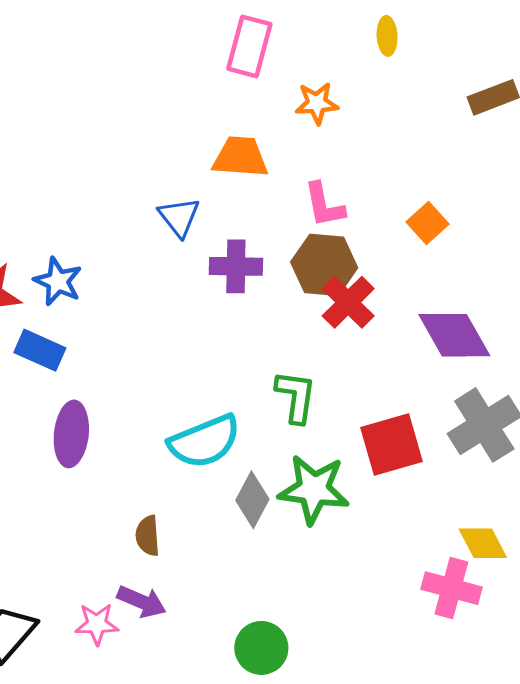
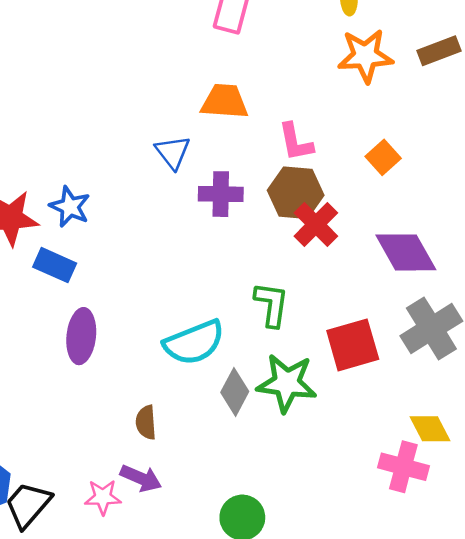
orange star: (317, 103) -> (365, 56), moved, size x1.5

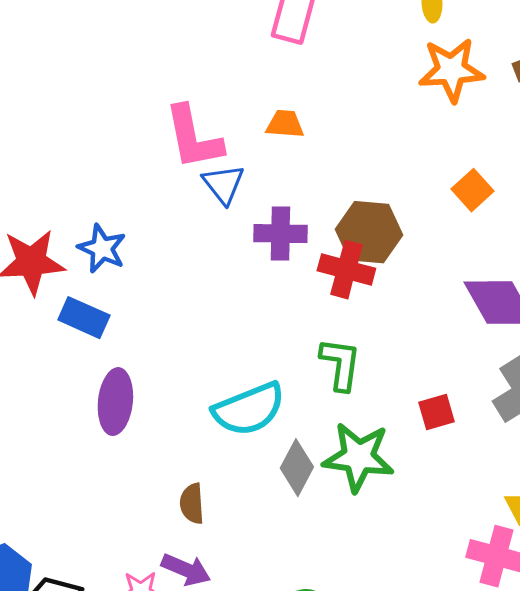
orange trapezoid: (225, 101) -> (285, 124), size x0.7
pink L-shape: (296, 142) -> (193, 138), moved, size x1.4
red cross: (316, 224) -> (346, 270), moved, turned -30
red square: (353, 345) -> (436, 412), size x0.6

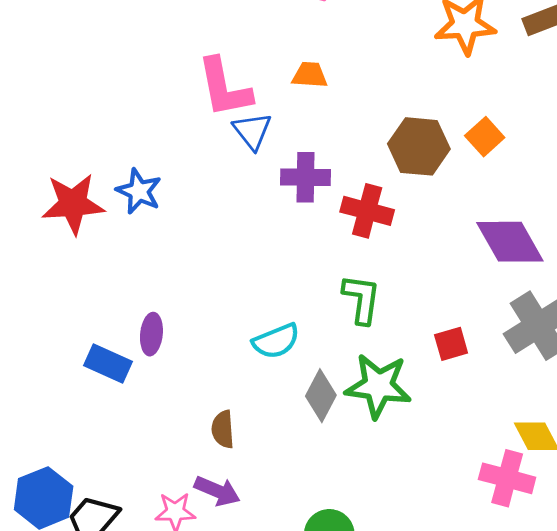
brown hexagon: (369, 232) -> (419, 146), moved
blue rectangle: (84, 318) -> (108, 363), moved
purple ellipse: (115, 402) -> (151, 334), size x0.7
cyan semicircle: (249, 409) -> (276, 341), size x0.7

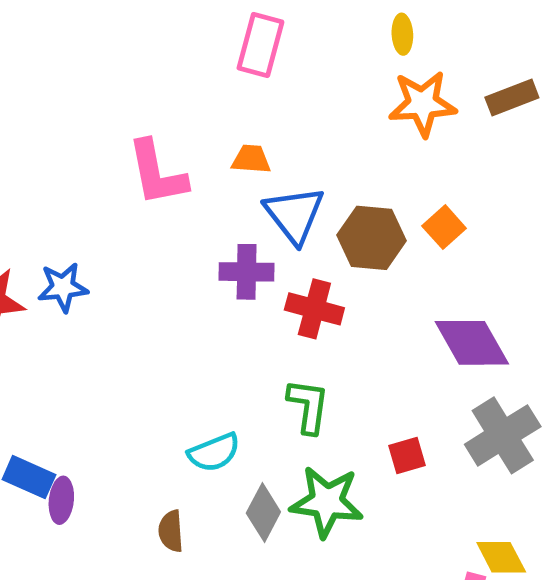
blue triangle: (252, 131) -> (294, 215), moved, size x1.4
blue star: (139, 191) -> (63, 287), turned -30
purple ellipse: (151, 334) -> (61, 500), moved
brown semicircle: (223, 429) -> (171, 531), moved

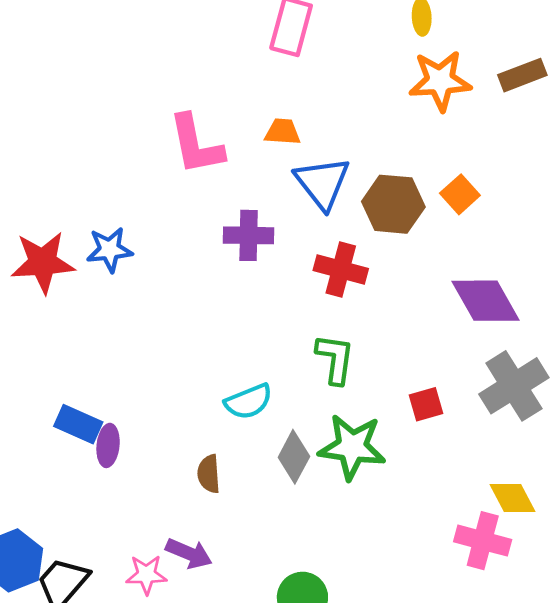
purple cross: (247, 272) -> (249, 235), moved

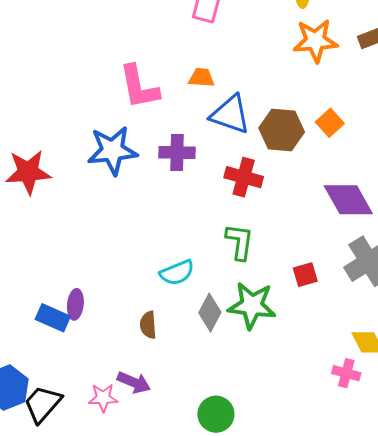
blue triangle: (322, 183) -> (230, 115), turned -33
blue star: (109, 250) -> (112, 150), moved, size x1.5
blue rectangle: (78, 424) -> (53, 318), moved
pink cross: (483, 541) -> (346, 373), size x0.7

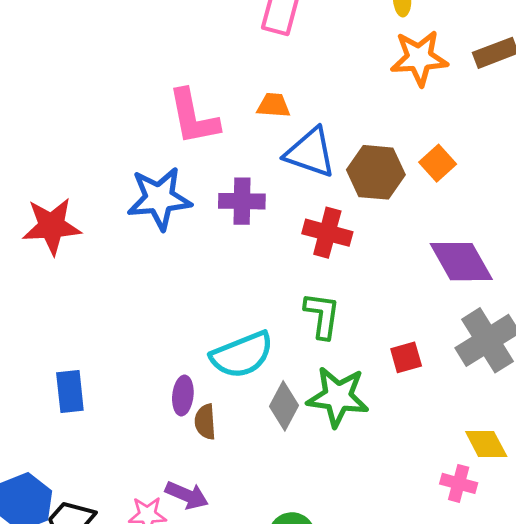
cyan semicircle: (177, 273) -> (242, 355), size x1.4
purple ellipse: (75, 304) -> (183, 395), moved
blue rectangle: (53, 318) -> (70, 392), moved, turned 60

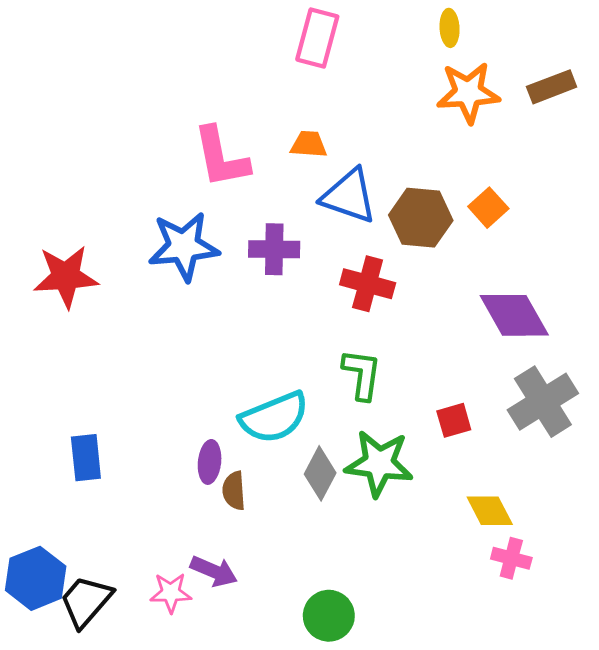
yellow diamond: (486, 444) -> (490, 511), moved

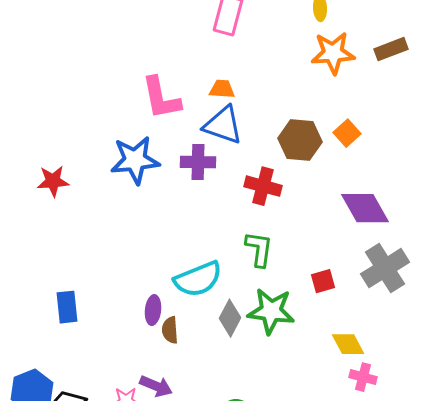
blue triangle: (349, 196) -> (223, 125), moved
red star: (66, 277) -> (53, 181), size x0.7

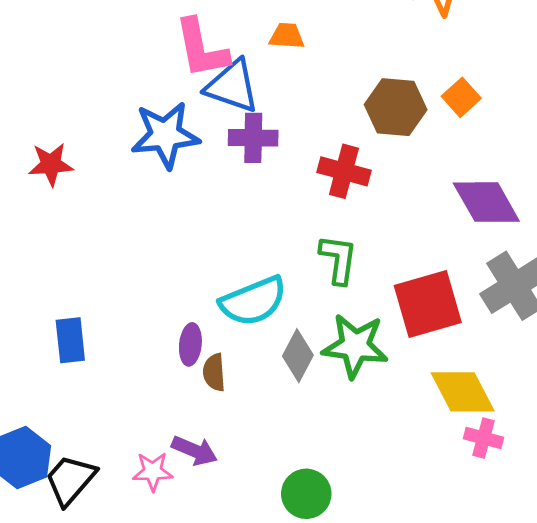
blue triangle: (223, 125) -> (232, 86), moved
red square: (323, 281) -> (428, 304), size x2.0
yellow diamond: (348, 344) -> (463, 392), size x1.4

